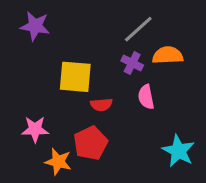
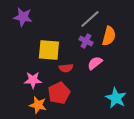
orange semicircle: (168, 55) -> (109, 36), turned 108
pink semicircle: (146, 97) -> (95, 63), turned 63
pink star: (35, 129) -> (33, 80), moved

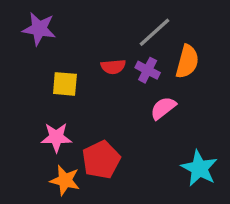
yellow square: (49, 50) -> (65, 84), moved, size x0.7
red semicircle: (66, 68) -> (113, 67), moved

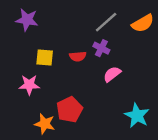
orange semicircle: (187, 62) -> (143, 23), moved, turned 45
red semicircle: (113, 67) -> (78, 56), moved
pink star: (56, 137) -> (29, 85), moved

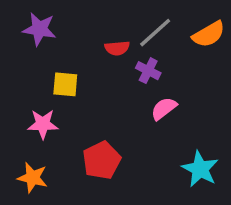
red semicircle: (78, 56) -> (117, 48), moved
orange star: (45, 124) -> (32, 178), moved

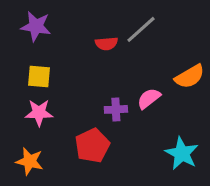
orange semicircle: (209, 34) -> (190, 77), moved
purple cross: (148, 71) -> (116, 109), moved, turned -30
yellow square: (65, 84) -> (39, 77), moved

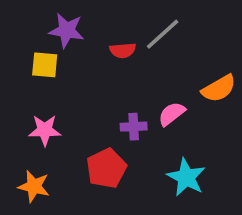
purple star: (36, 26) -> (66, 30), moved
yellow square: (39, 77) -> (45, 65), moved
cyan star: (182, 153) -> (186, 177), moved

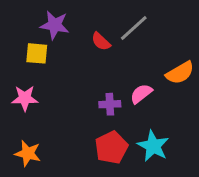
red semicircle: (123, 50) -> (101, 41), turned 48
pink star: (45, 130) -> (25, 98), moved
red pentagon: (106, 168) -> (111, 147), moved

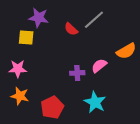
cyan star: (153, 146) -> (95, 102), moved
red pentagon: (111, 147) -> (52, 107), moved
orange star: (28, 153) -> (20, 96), moved

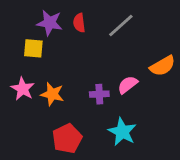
red semicircle: (71, 29) -> (79, 23), moved, turned 40
pink star: (18, 69) -> (23, 89), turned 30
orange star: (20, 96) -> (52, 94), moved

